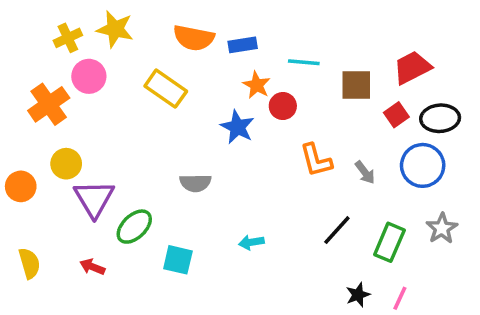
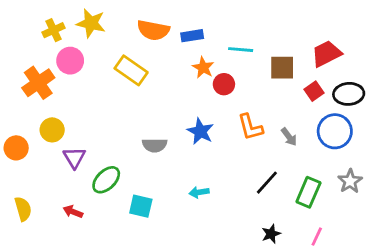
blue star: (237, 127) -> (200, 131), moved
purple triangle: (94, 199) -> (74, 158), size x0.7
black star: (358, 295) -> (271, 234), moved

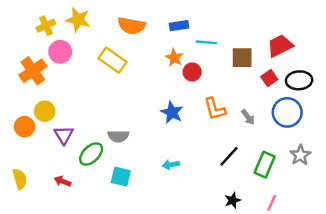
blue rectangle: (192, 36) -> (179, 26), moved
gray semicircle: (155, 145) -> (118, 136), moved
orange circle: (16, 148) -> (25, 127), moved

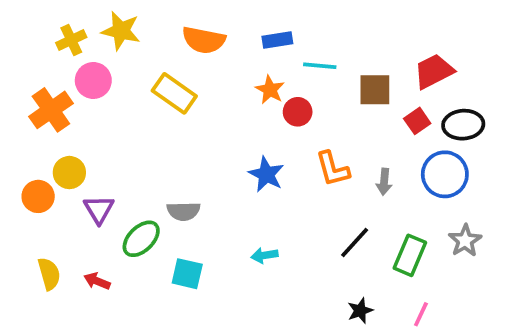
gray arrow: (248, 117) -> (384, 182), turned 42
yellow semicircle: (20, 179) -> (49, 274), moved

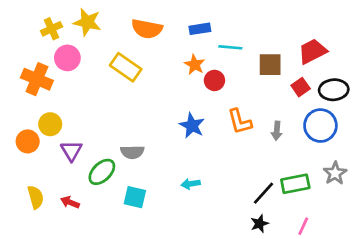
orange cross: (51, 110) -> (37, 79), turned -32
black line: (355, 242) -> (263, 193), moved
green rectangle: (410, 255) -> (295, 184), turned 56

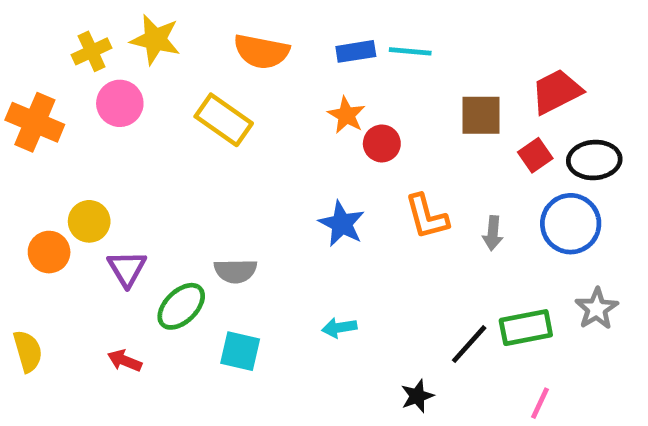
cyan line: (230, 47) -> (410, 51), moved
orange cross: (37, 79) -> (35, 122), moved
yellow semicircle: (36, 197) -> (28, 351), moved
black star: (260, 224) -> (417, 396), moved

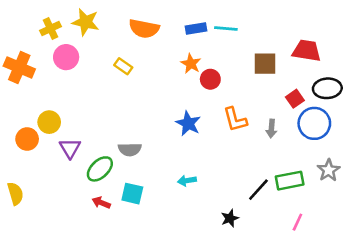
red trapezoid: (556, 92) -> (307, 51), turned 36
yellow rectangle: (224, 120) -> (123, 66), size x0.6
red square: (535, 155) -> (295, 99), moved
red arrow: (125, 361) -> (101, 203), moved

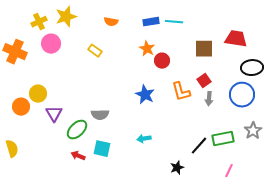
yellow star: (86, 22) -> (66, 17), turned -30
orange semicircle: (144, 29) -> (111, 22), size x0.6
red square: (295, 99) -> (204, 81), moved

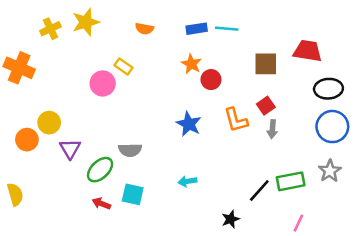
pink circle: (51, 44) -> (103, 83), moved
blue circle: (242, 95) -> (332, 127), moved

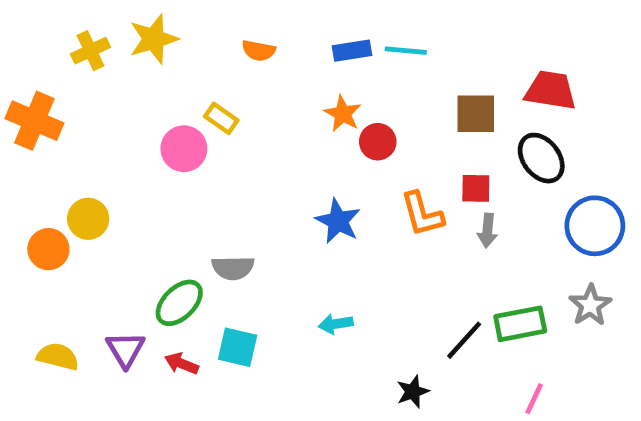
black ellipse: (328, 89) -> (541, 158), moved, turned 56
red square: (266, 106) -> (476, 188), turned 36
purple triangle: (70, 149) -> (126, 350), moved
yellow semicircle: (15, 194) -> (58, 357), moved, turned -60

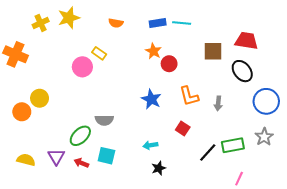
red square: (476, 188) -> (183, 128), moved, turned 32
black star: (413, 392) -> (159, 168), moved

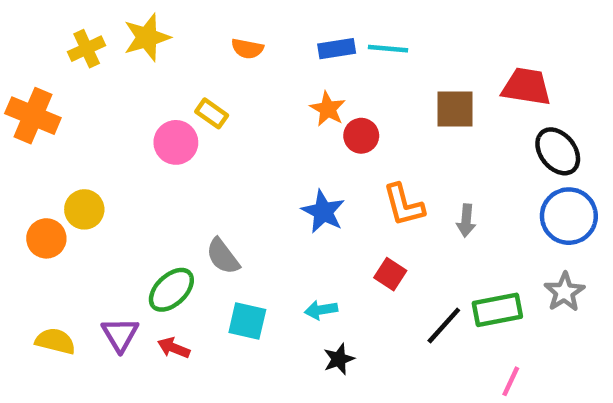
black ellipse: (242, 71) -> (558, 151), moved
gray semicircle: (104, 120) -> (223, 256), turned 54
cyan square: (106, 156) -> (247, 321), moved

